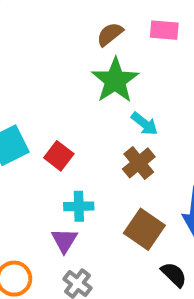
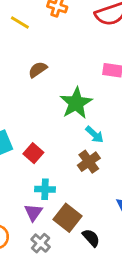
brown semicircle: (110, 34) -> (38, 70), moved
brown square: (144, 229) -> (68, 218), moved
black semicircle: (174, 275) -> (91, 238), moved

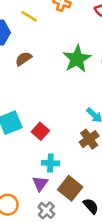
brown semicircle: (38, 70) -> (24, 59), moved
green star: (76, 103) -> (77, 59), moved

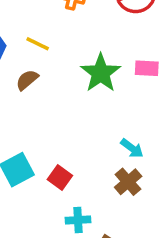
yellow line: (29, 16) -> (38, 44), moved

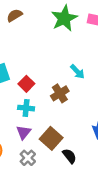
brown cross: (128, 182) -> (60, 93), moved
cyan cross: (78, 220) -> (26, 108), moved

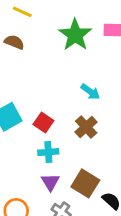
brown semicircle: (14, 15) -> (14, 42), turned 63
cyan arrow: (77, 72) -> (90, 92), moved

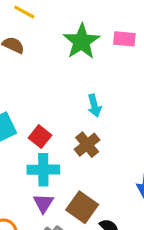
cyan arrow: (90, 92) -> (94, 106), turned 36
cyan cross: (48, 152) -> (43, 170), size x1.4

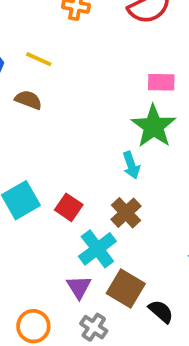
green star: (82, 41) -> (153, 126), moved
cyan cross: (43, 170) -> (97, 249), moved, turned -32

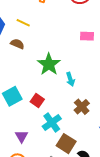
green star: (153, 126) -> (49, 64), moved
brown cross: (126, 213) -> (82, 107), moved
purple triangle: (79, 287) -> (22, 136), moved

